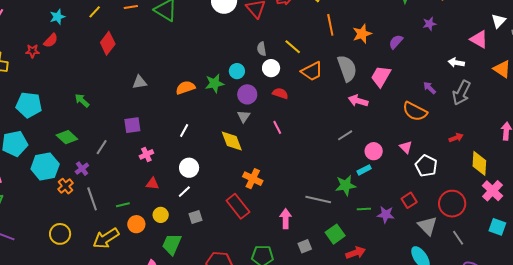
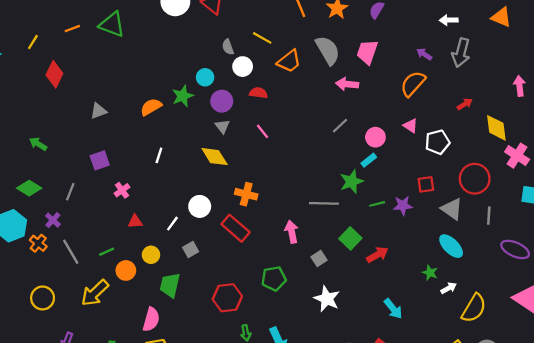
orange semicircle: (415, 111) -> (413, 84), turned 115
white pentagon: (426, 166) -> (437, 142), turned -30
white circle: (189, 168) -> (200, 206), moved
red square: (409, 200) -> (426, 184), turned 35
gray line: (458, 238) -> (489, 216), turned 49

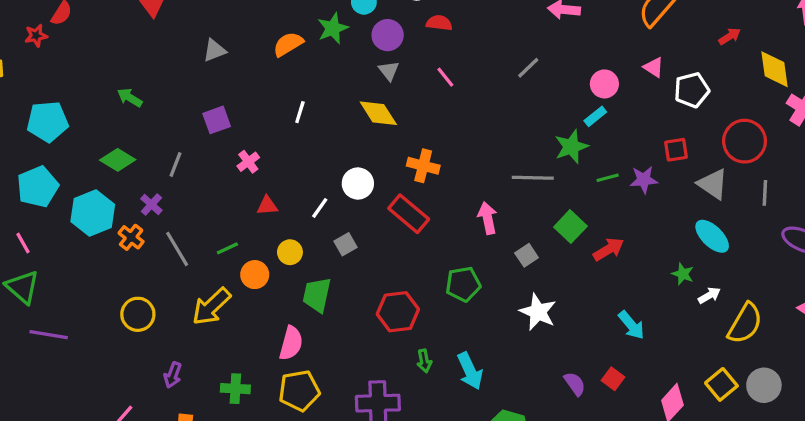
gray line: (340, 126) -> (528, 68), moved

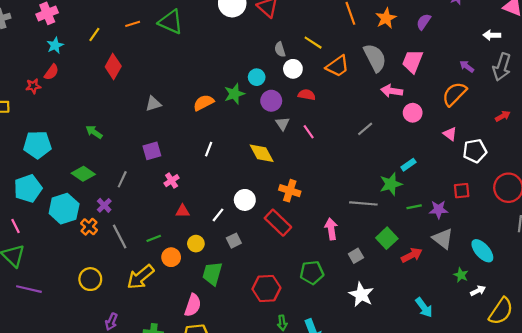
gray triangle: (389, 71) -> (282, 124), moved
pink circle: (604, 84) -> (413, 113), moved
gray triangle: (713, 184) -> (443, 239), moved

